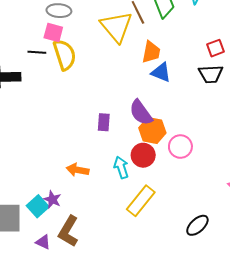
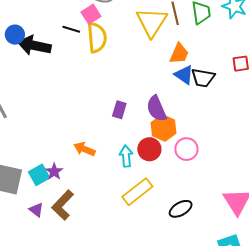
pink square: (53, 33) -> (91, 14), turned 30
black trapezoid: (211, 74) -> (203, 78), moved
black ellipse: (197, 225) -> (181, 209), moved

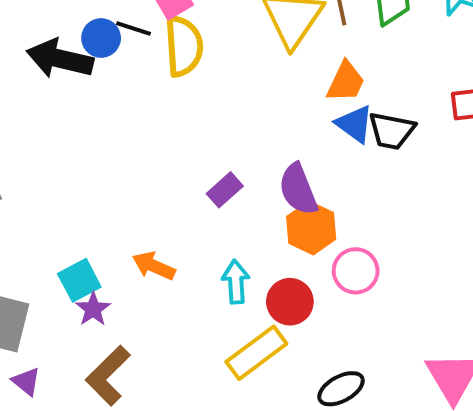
blue circle: (15, 35) -> (101, 38), moved
purple rectangle: (119, 110) -> (225, 190), turned 30
red circle: (149, 149) -> (290, 302), moved
cyan square: (39, 175) -> (79, 280), moved
purple triangle: (36, 210) -> (26, 381), moved

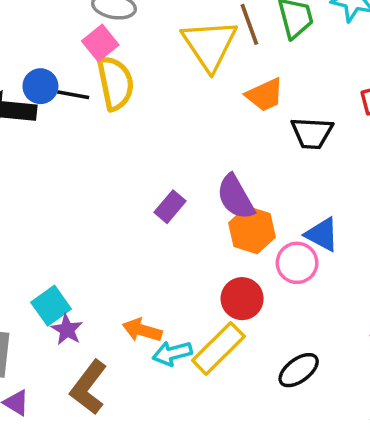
black line: (133, 28) -> (73, 95), moved
orange trapezoid: (346, 82) -> (265, 95), turned 48
blue triangle: (354, 124) -> (322, 234), moved
orange arrow: (154, 266) -> (142, 330), moved
cyan arrow: (236, 282) -> (172, 353), moved, turned -93

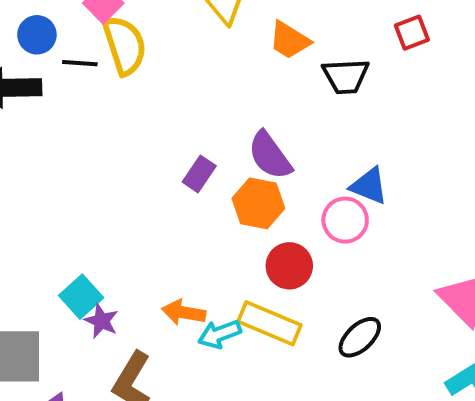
blue circle: (40, 86) -> (37, 35), moved
orange trapezoid: (265, 95) -> (289, 40), turned 63
orange hexagon: (252, 230) -> (258, 203), moved
yellow rectangle: (218, 348) -> (269, 323), turned 74

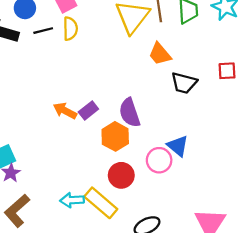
yellow semicircle: (125, 45) -> (70, 29), size x0.7
black line: (80, 63) -> (43, 31), turned -36
orange arrow: (184, 312) -> (65, 111), moved

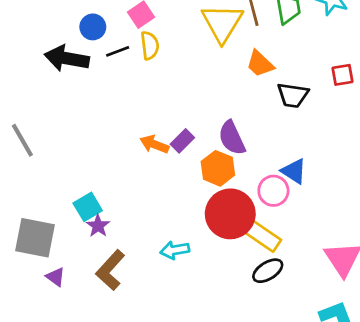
red circle: (121, 175) -> (230, 214), size x1.6
yellow rectangle: (101, 203) -> (260, 235), moved

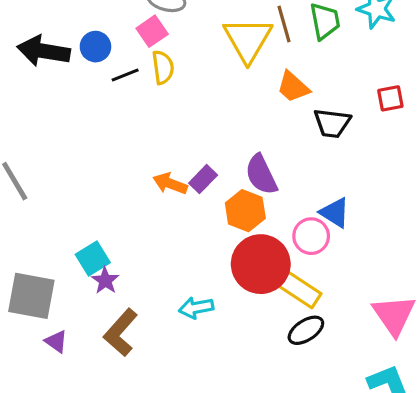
black arrow: (67, 58) -> (44, 51), moved

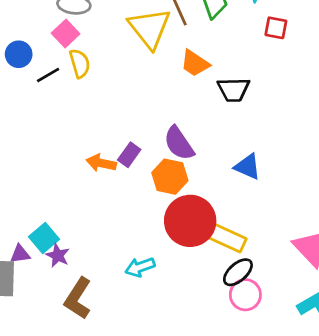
red square: (390, 98) -> (276, 28), moved, turned 30
pink circle: (311, 236) -> (245, 295), moved
purple triangle: (56, 342) -> (20, 254), moved, turned -35

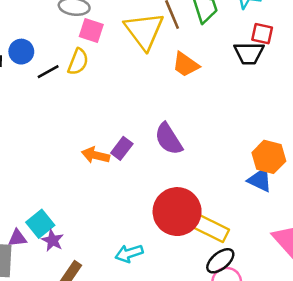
pink square: (66, 34) -> (91, 30), moved, turned -30
yellow semicircle: (80, 63) -> (78, 62), turned 36
black trapezoid: (233, 90) -> (249, 53), moved
blue triangle: (248, 167) -> (260, 180), moved
orange hexagon: (170, 177) -> (269, 157), moved

